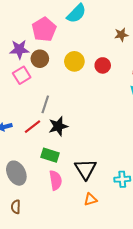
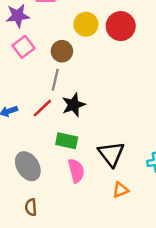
brown circle: (40, 59) -> (62, 51), moved
red circle: (103, 65) -> (121, 26), size x1.5

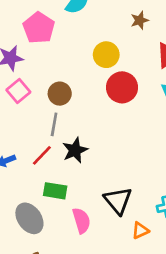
yellow circle: (86, 24) -> (106, 55), moved
red circle: (121, 26) -> (122, 87), moved
green rectangle: (67, 141) -> (55, 191), moved
orange triangle: (121, 190) -> (140, 230), moved

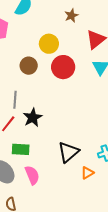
brown circle: (60, 94) -> (29, 66), moved
black triangle: (118, 201) -> (68, 152), turned 35
pink semicircle: (81, 221) -> (32, 175), moved

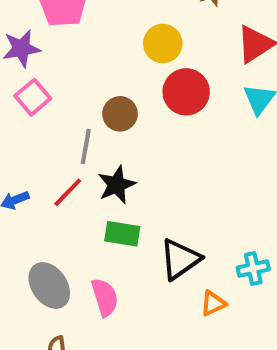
brown circle: (29, 66) -> (120, 114), moved
green rectangle: (21, 149) -> (122, 234), moved

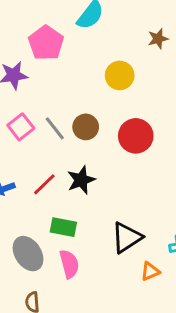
red circle: (186, 92) -> (136, 136), moved
pink square: (33, 97) -> (21, 127), moved
gray line: (86, 147) -> (55, 128), moved, turned -50
green rectangle: (122, 234) -> (63, 227), moved

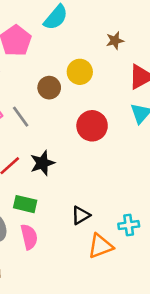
brown circle: (86, 127) -> (49, 88), moved
black triangle: (127, 238) -> (81, 215), size x0.7
orange triangle: (150, 271) -> (100, 246), size x1.5

